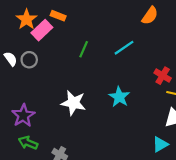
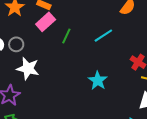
pink rectangle: (42, 30) -> (46, 22), moved
white star: (73, 103) -> (28, 69), moved

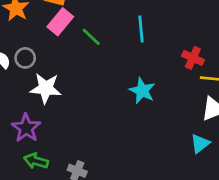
green line: (66, 36) -> (91, 37), turned -63
cyan line: (103, 36) -> (141, 29), turned -54

